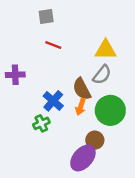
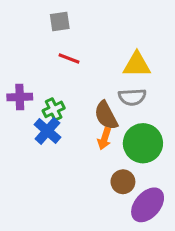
gray semicircle: (102, 75) -> (132, 97), turned 48
blue cross: (53, 101) -> (47, 131), moved
green cross: (41, 123) -> (54, 109), moved
purple ellipse: (83, 158) -> (148, 205), moved

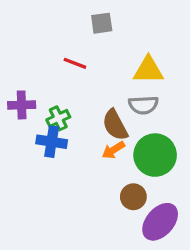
gray square: (60, 21) -> (102, 23), moved
blue cross: (47, 131) -> (52, 142), turned -32
orange arrow: (104, 139) -> (113, 150), turned 40

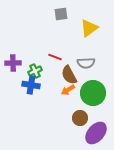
red line: (75, 63) -> (55, 57), moved
yellow triangle: (148, 70) -> (89, 28), moved, turned -36

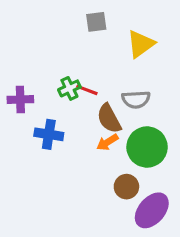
green cross: (35, 71) -> (69, 88), moved

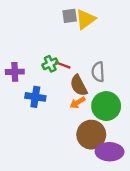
yellow triangle: (141, 44) -> (86, 19), moved
gray semicircle: (136, 99) -> (98, 72), turned 90
brown circle: (126, 187) -> (91, 135), size x1.6
purple ellipse: (152, 210) -> (110, 152), turned 50

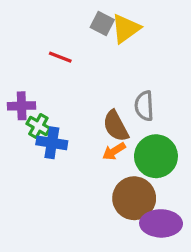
gray square: (70, 16) -> (102, 24), turned 35
green cross: (50, 64) -> (38, 126), moved, turned -35
red line: (63, 65) -> (60, 57), moved

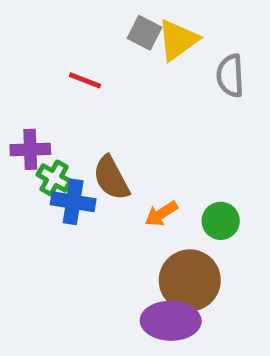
gray semicircle: (144, 106) -> (230, 76), moved
brown semicircle: (116, 126) -> (111, 178), moved
green circle: (156, 156) -> (221, 221), size x0.6
purple ellipse: (161, 223) -> (171, 321), moved

